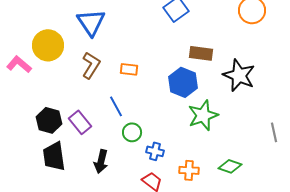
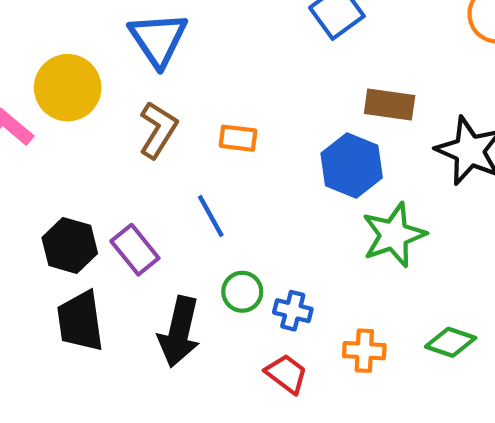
green circle: (132, 132) -> (242, 292), moved
black arrow: (101, 161) -> (179, 332), size x1.4

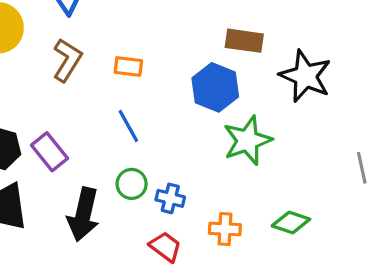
blue line: (211, 216) -> (128, 126), moved

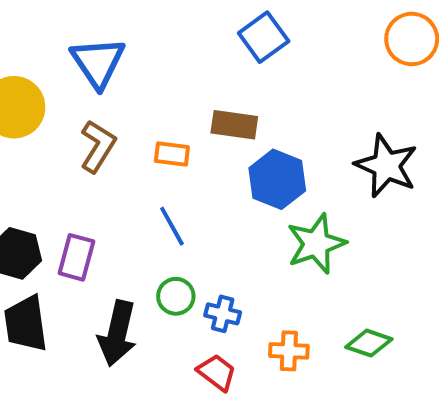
brown rectangle: (244, 41) -> (234, 125), moved
purple rectangle: (49, 152) -> (76, 257), turned 54

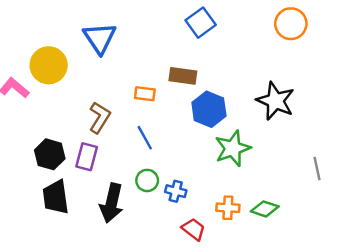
brown L-shape: (98, 146) -> (100, 118), moved
orange cross: (289, 351) -> (228, 208), moved
red trapezoid: (217, 372) -> (193, 229), moved

